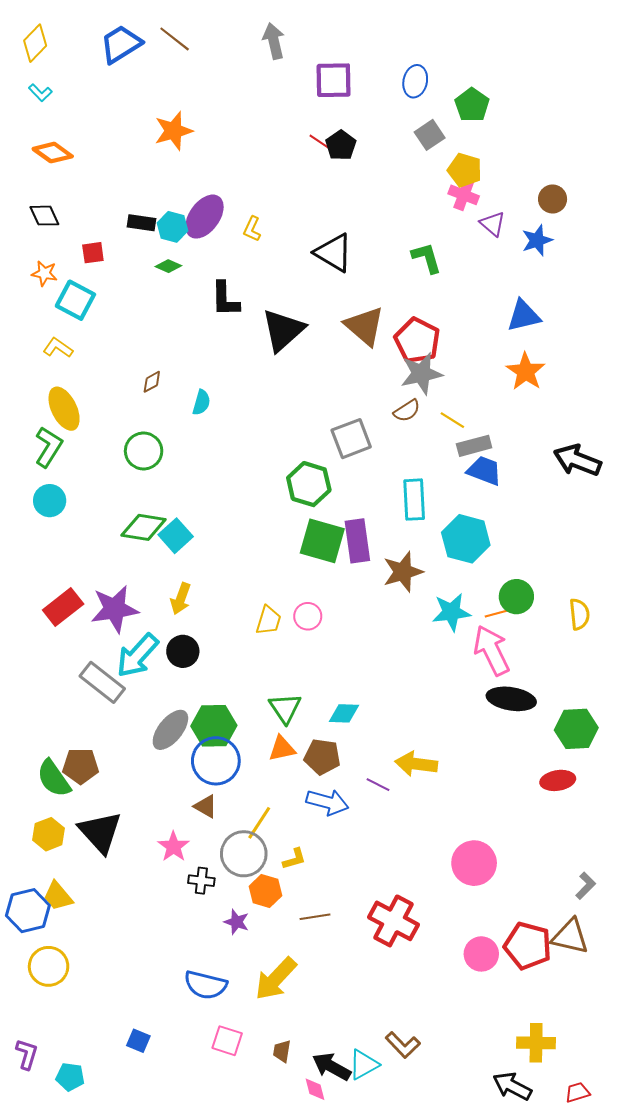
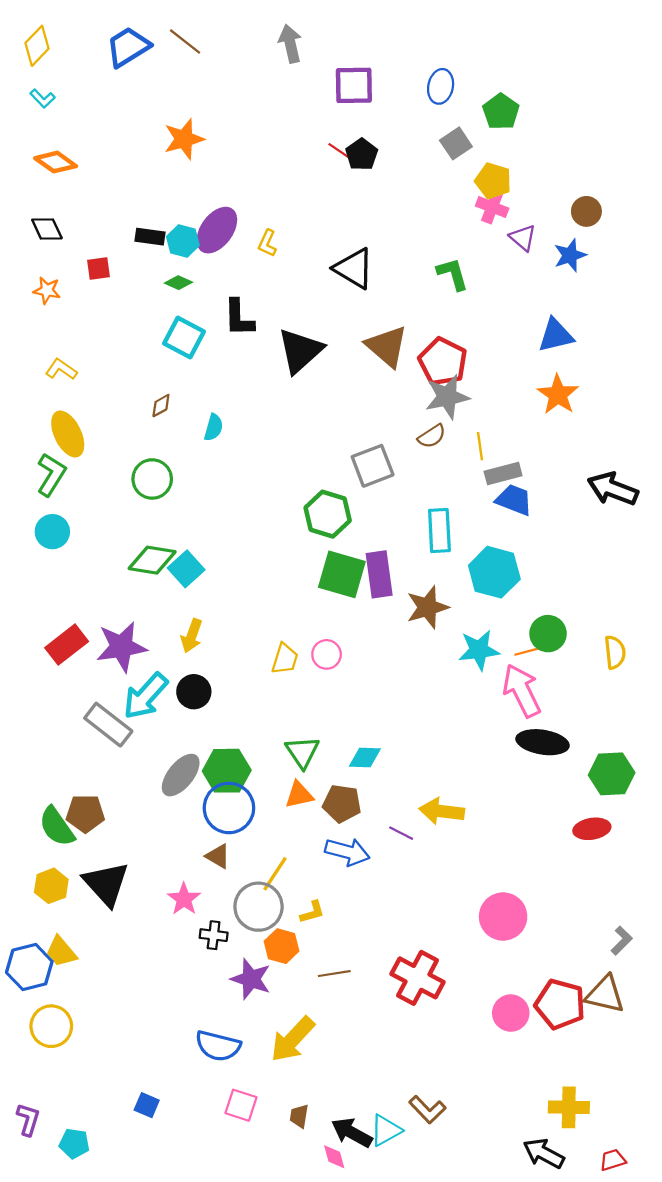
cyan square: (75, 300) -> (184, 338), moved
yellow line: (452, 420) -> (480, 446), turned 50
purple star: (237, 922) -> (251, 979), size x1.5

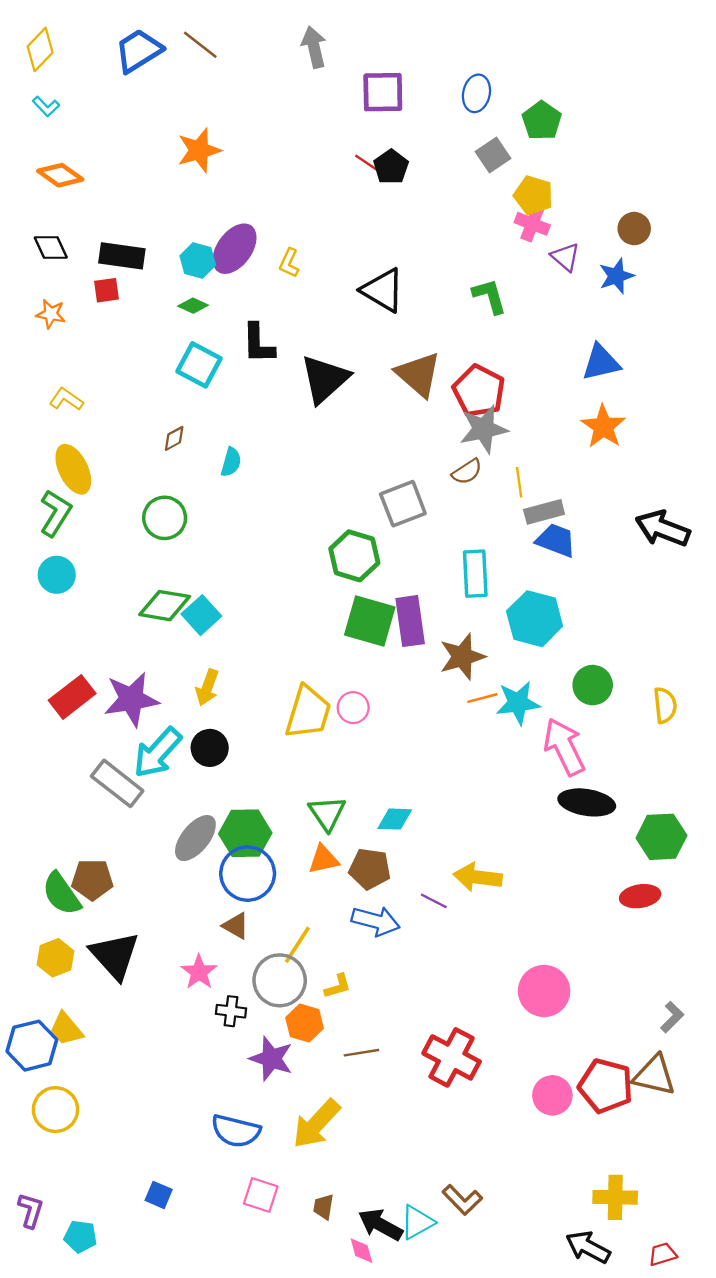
black rectangle: (150, 237) -> (122, 256), moved, size x1.4
orange line: (528, 651) -> (482, 698), moved
yellow trapezoid: (285, 659) -> (308, 712), size x1.6

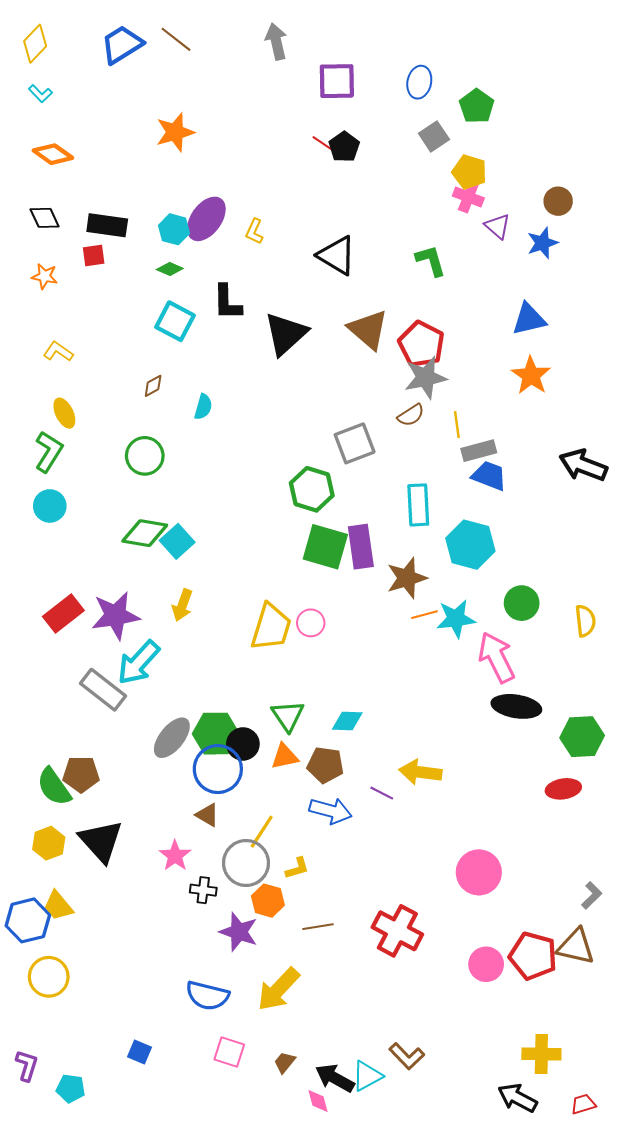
yellow ellipse: (73, 469) -> (64, 413), size x0.7
black circle: (210, 748) -> (243, 744), moved
brown trapezoid: (324, 1207) -> (285, 1062), turned 30

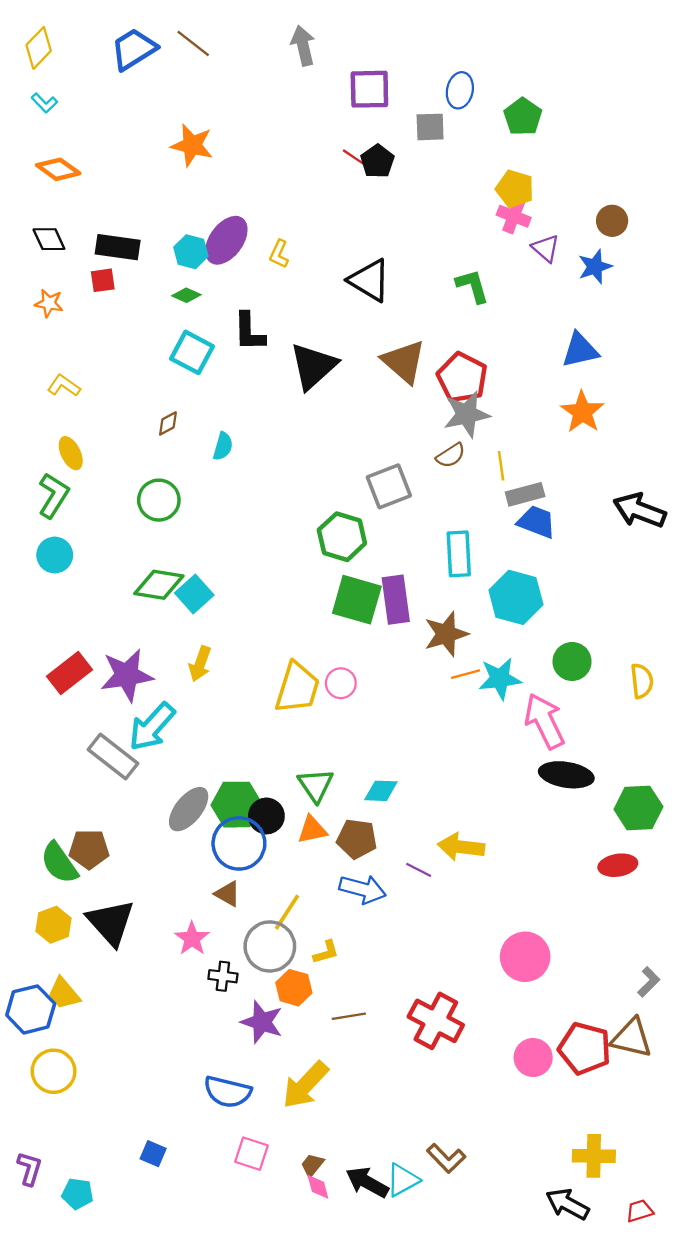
orange star: (175, 132) -> (192, 145), turned 30
gray square: (434, 136) -> (430, 127), moved, turned 32
pink diamond: (318, 1101) -> (318, 1187), moved

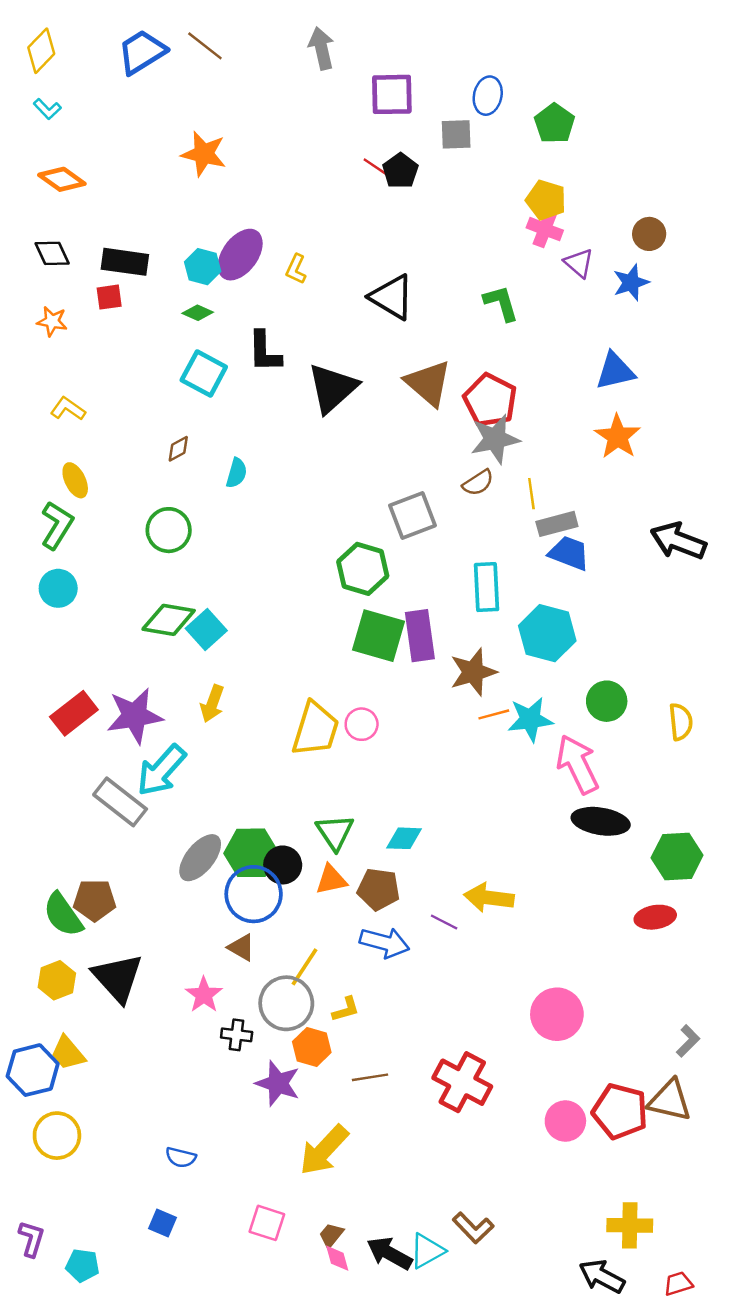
blue semicircle: (228, 1092) -> (181, 1157), moved, size x0.6

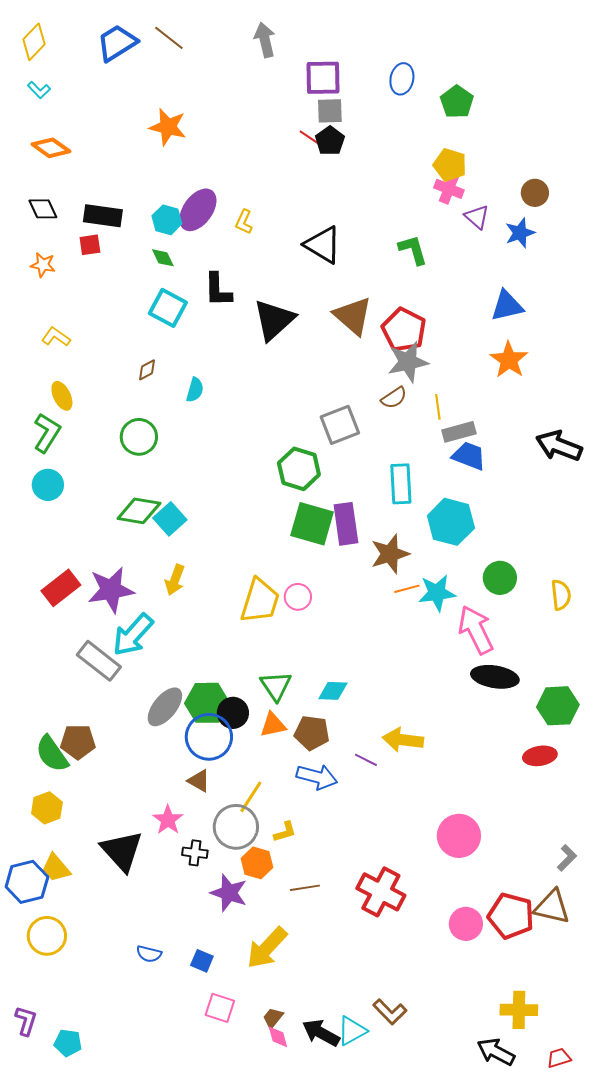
gray square: (456, 134) -> (330, 111), moved
green diamond: (198, 313) -> (163, 258), turned 40
black triangle: (118, 978) -> (122, 851), moved
blue square: (163, 1223) -> (202, 961), moved

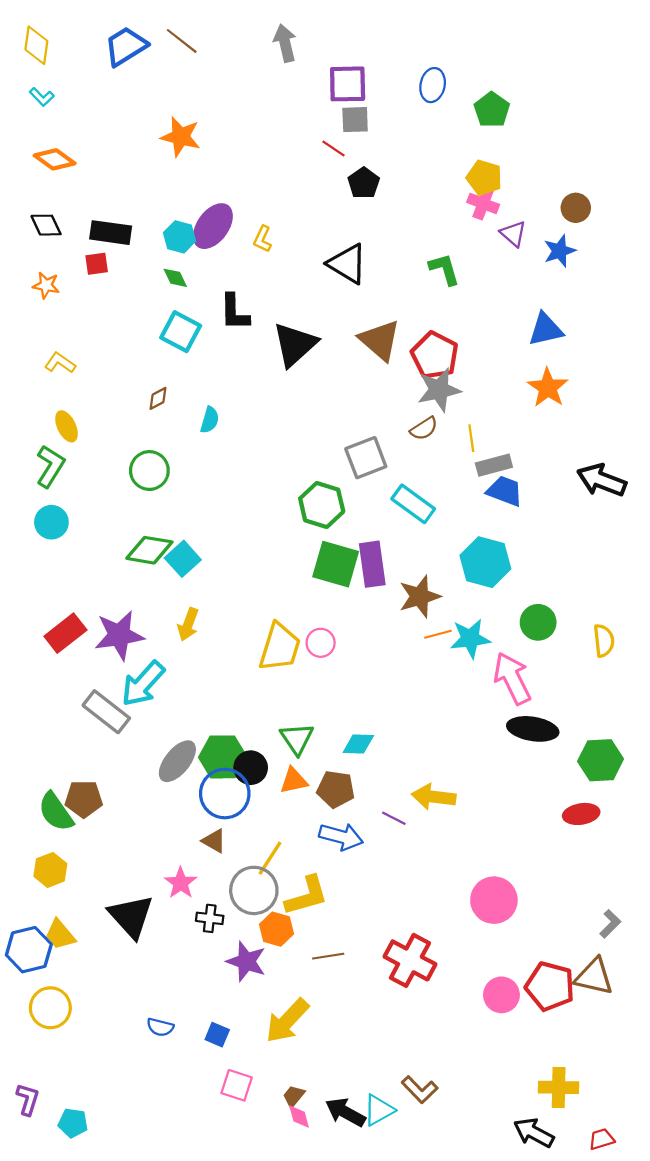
yellow diamond: (34, 42) -> (36, 45), turned -36
black pentagon: (330, 141) -> (364, 183), moved
cyan rectangle: (401, 484) -> (413, 504), moved, turned -51
yellow L-shape: (285, 832) -> (307, 896), size x1.8

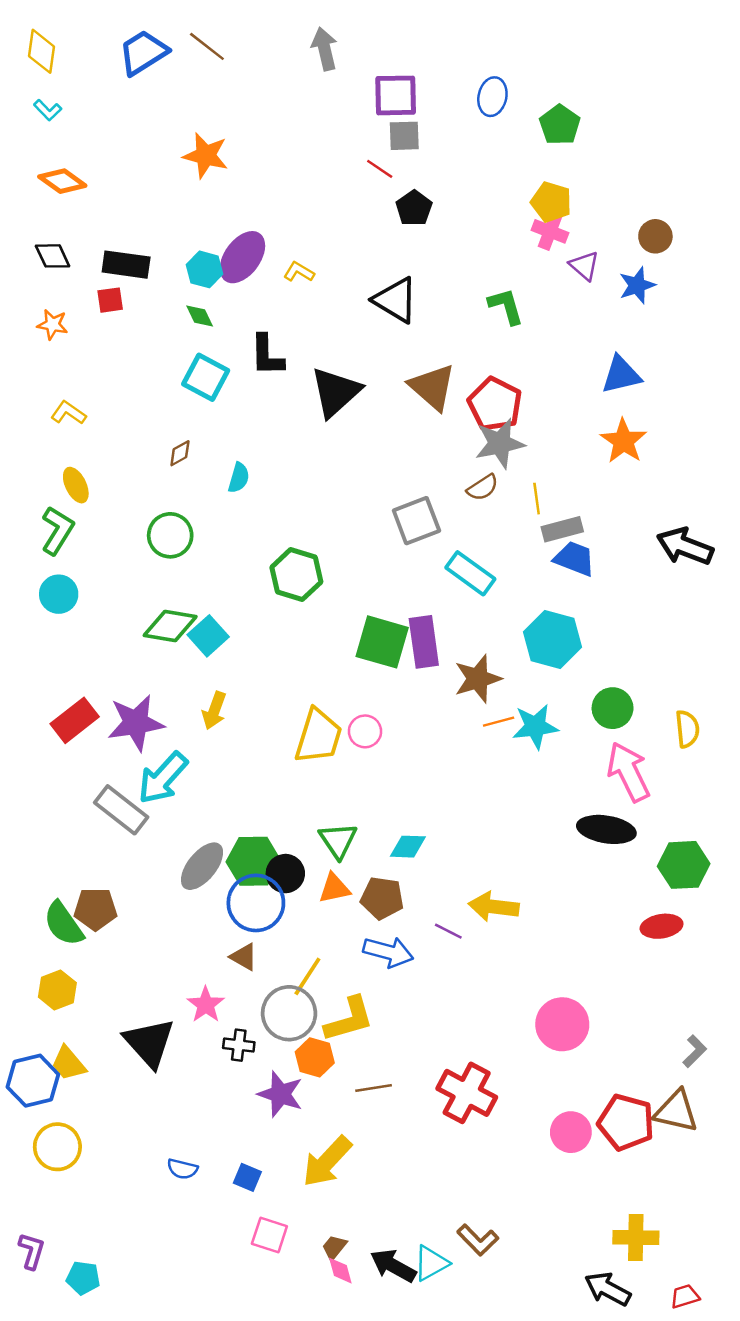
yellow L-shape: (262, 239) -> (299, 272), turned 96
green hexagon: (322, 505) -> (296, 575), moved
pink arrow: (512, 678) -> (628, 772), moved

